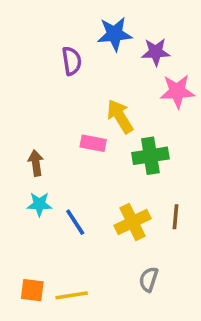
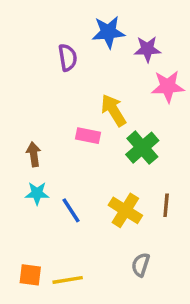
green cross: (150, 156) -> (142, 148), turned -32
yellow cross: (132, 222) -> (125, 210), turned -32

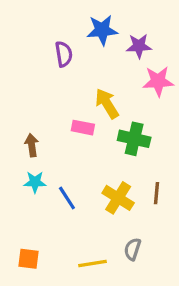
green cross: (142, 148) -> (134, 139), turned -36
yellow line: (68, 280) -> (92, 264), moved

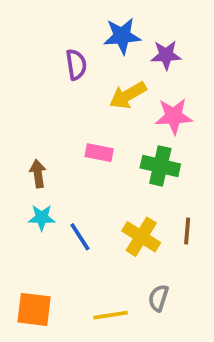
pink star: (158, 81) -> (174, 116), moved
yellow arrow: (107, 104) -> (128, 95), moved, turned -88
orange square: (29, 259) -> (34, 309), size x1.4

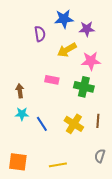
gray semicircle: (158, 298) -> (100, 156), moved

